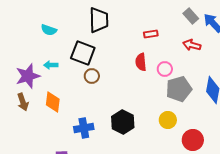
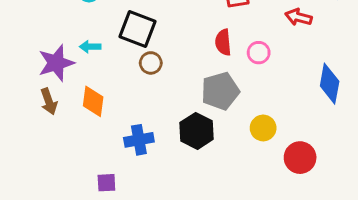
gray pentagon: (179, 89) -> (220, 91), moved

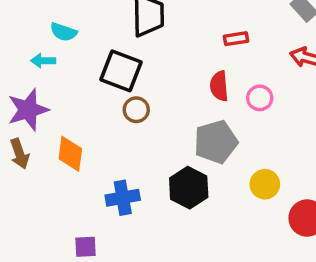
cyan arrow: (90, 47) -> (43, 61), moved

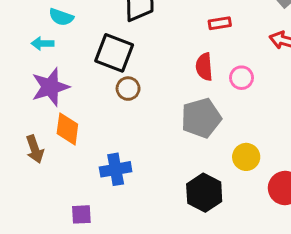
purple star: (28, 110) -> (50, 87), moved
brown arrow: (20, 154) -> (35, 149), moved
black hexagon: (189, 188) -> (204, 193), moved

